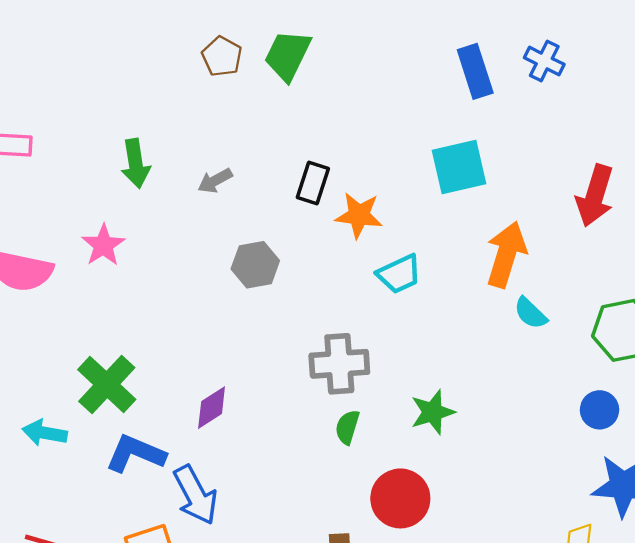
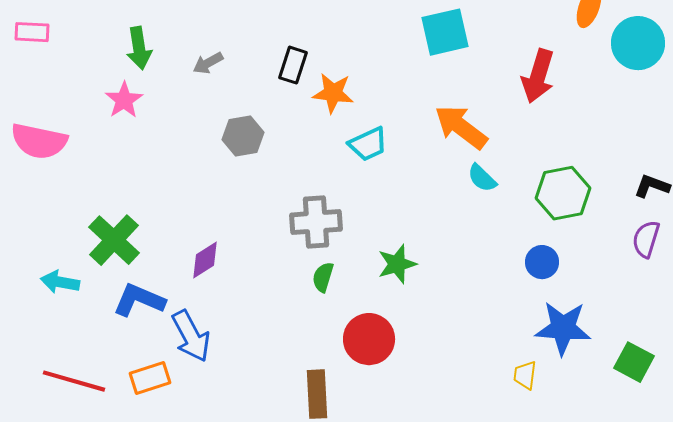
cyan square: (459, 167) -> (445, 32), moved
pink star: (103, 245) -> (124, 100), moved
orange arrow: (506, 254) -> (461, 127), turned -70

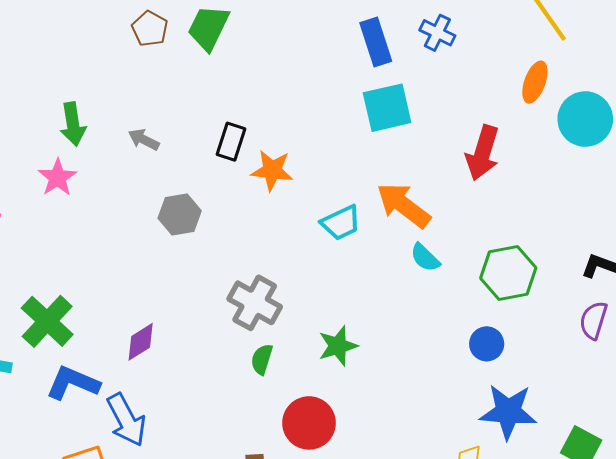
gray arrow: (208, 63) -> (144, 140), turned 56
cyan trapezoid: (368, 144) -> (341, 223), moved
gray cross: (316, 222) -> (255, 303), turned 33

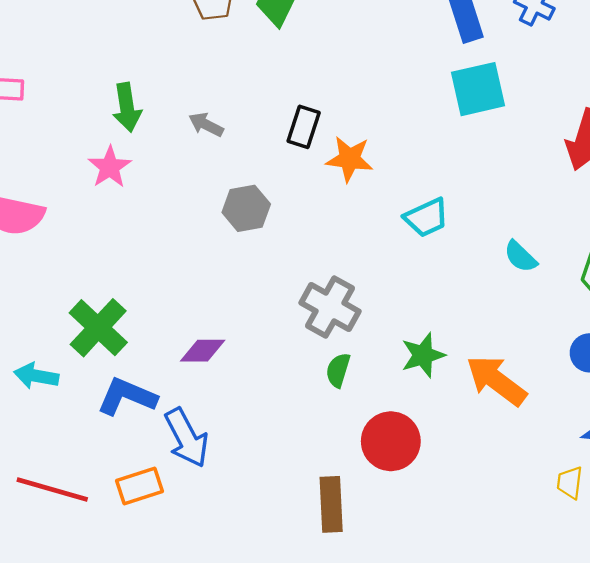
orange arrow: (403, 205) -> (496, 380), moved
purple diamond: (141, 342) -> (203, 351), turned 33

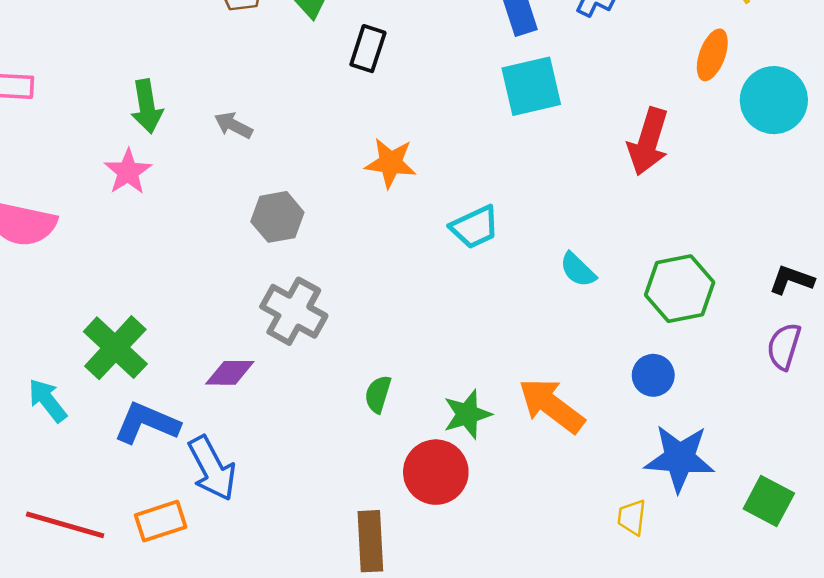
black rectangle: (304, 127) -> (368, 49), moved
gray cross: (330, 307) -> (294, 311), moved
green star: (423, 355) -> (467, 414), moved
cyan arrow: (36, 376) -> (47, 400), turned 42

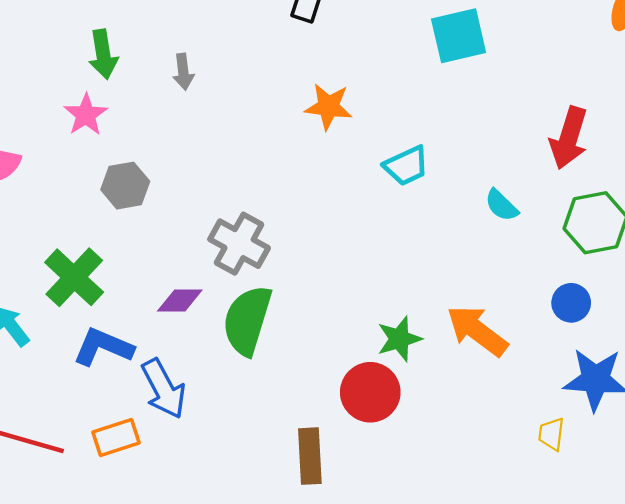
gray arrow: (233, 125) -> (183, 72), turned -124
red arrow: (648, 142) -> (569, 138), moved
gray hexagon: (277, 217) -> (125, 186), moved
green semicircle: (378, 394) -> (247, 320), moved, size x2.0

